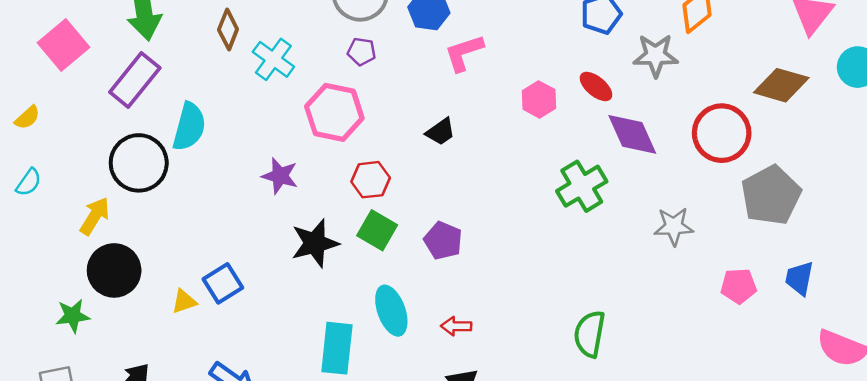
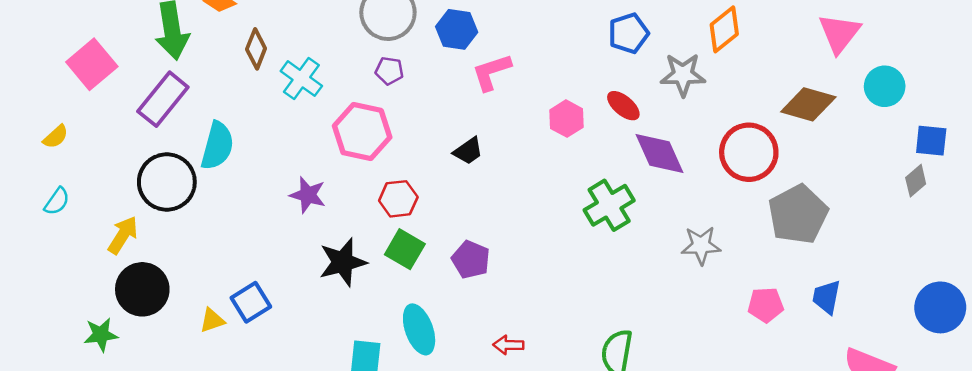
red arrow: (456, 326) -> (508, 345), moved

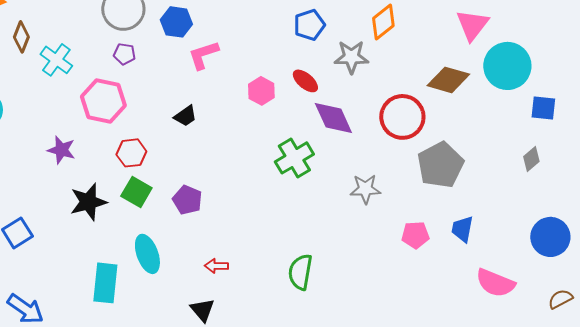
cyan circle: (885, 86) -> (507, 66), size x1.5
gray diamond: (916, 181) -> (531, 159), moved

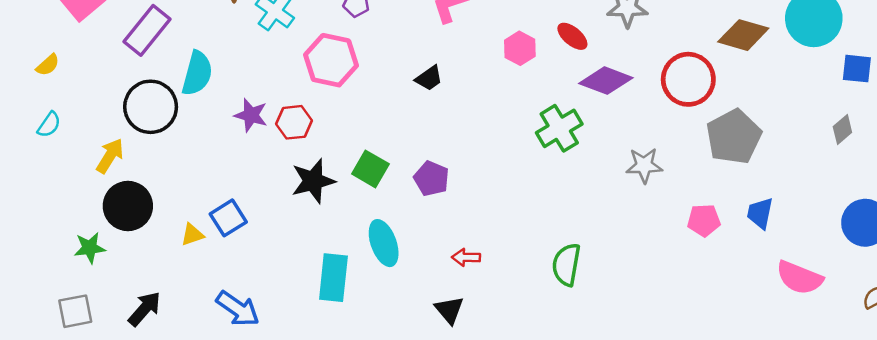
purple diamond: (333, 118) -> (606, 81), turned -45
purple star: (61, 150) -> (251, 115), moved
red hexagon: (131, 153) -> (294, 122), moved

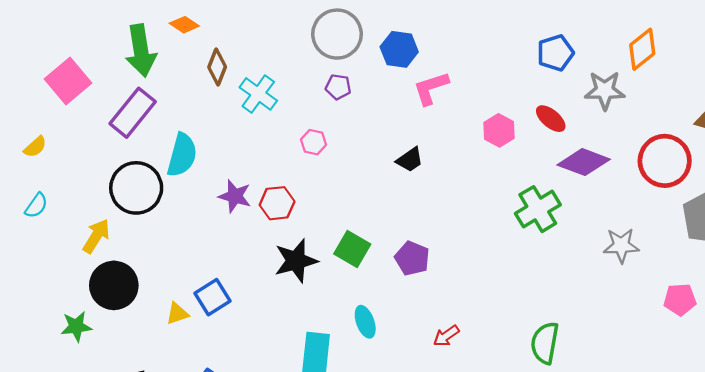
pink hexagon: (331, 60) -> (313, 142), size x0.5
cyan ellipse: (384, 243) -> (365, 322), size x0.7
red arrow: (466, 257) -> (446, 336), turned -36

